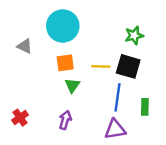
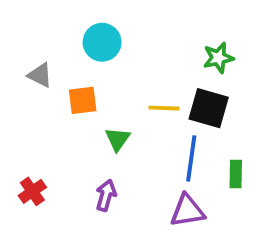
cyan circle: (63, 26) -> (102, 42), size x0.7
orange square: (65, 63) -> (83, 100), moved

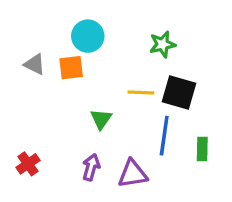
green star: (218, 58) -> (162, 44), moved
orange square: (83, 100) -> (71, 68), moved
purple triangle: (187, 211) -> (133, 174), moved

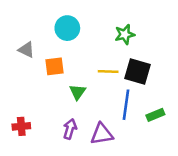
orange square: (71, 68) -> (55, 66), moved
green rectangle: (202, 149) -> (155, 115), turned 66
red cross: (28, 164) -> (21, 126), turned 30

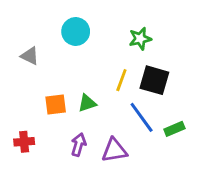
orange square: (55, 66) -> (56, 105), moved
yellow line: (108, 71) -> (121, 80), turned -72
green triangle: (78, 92) -> (87, 103), turned 36
blue line: (126, 105) -> (142, 117), turned -44

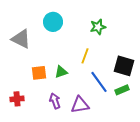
gray triangle: (30, 56) -> (21, 39), size x1.5
black square: (154, 80) -> (124, 66), moved
purple arrow: (79, 145) -> (55, 101), turned -35

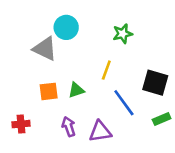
gray triangle: (21, 39) -> (45, 49), moved
green rectangle: (122, 90) -> (162, 119), moved

